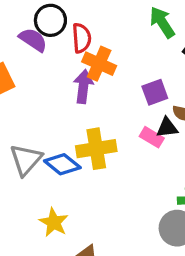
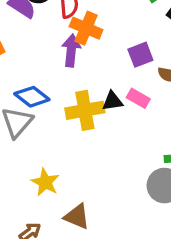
black triangle: (167, 128) -> (112, 101), moved
blue diamond: (62, 164) -> (32, 97), moved

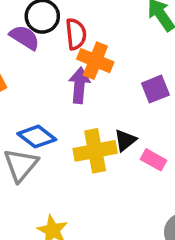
pink rectangle: (138, 98) -> (154, 160), moved
black triangle: (112, 101) -> (125, 140), turned -30

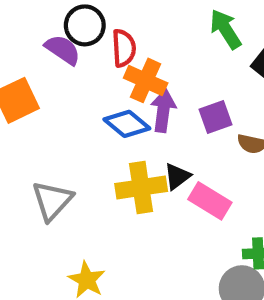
purple arrow: (79, 85) -> (163, 111), moved
blue diamond: (37, 137) -> (127, 124), moved
pink rectangle: (154, 160) -> (210, 201), size x1.4

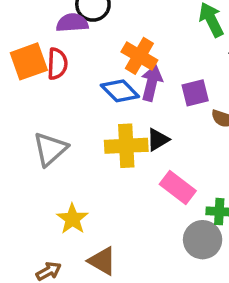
red semicircle: (124, 48) -> (57, 64), moved
purple semicircle: (63, 50) -> (72, 23), turned -44
pink rectangle: (210, 201) -> (178, 187), moved

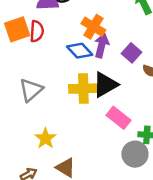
purple square: (195, 93) -> (131, 53), turned -36
black triangle: (158, 140) -> (105, 85), size x1.6

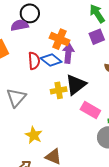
red semicircle: (37, 31) -> (34, 61), moved
purple square: (131, 53) -> (97, 37), moved, turned 35
yellow cross: (83, 89) -> (59, 90), size x0.7

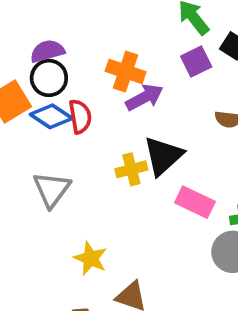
black circle: (30, 13) -> (49, 78), moved
purple arrow: (68, 53) -> (144, 97), turned 60
blue diamond: (51, 60) -> (51, 116), moved

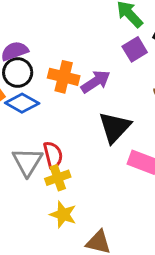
orange cross: (126, 71) -> (64, 77), moved
red semicircle: (80, 117) -> (53, 155), moved
yellow cross: (131, 169) -> (58, 178), moved

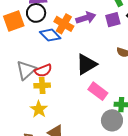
purple arrow: (96, 82) -> (86, 18), moved
blue diamond: (22, 103) -> (50, 35), moved
red semicircle: (53, 155) -> (43, 70), turned 66

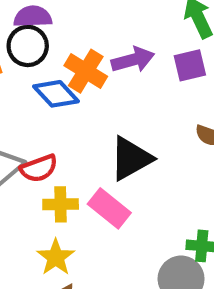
yellow cross: (42, 85) -> (61, 204), moved
pink rectangle: (98, 91) -> (109, 208), moved
yellow star: (39, 109) -> (56, 257), moved

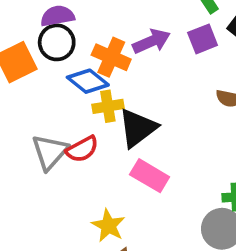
black triangle: (131, 158) -> (138, 128), moved
yellow cross: (61, 204) -> (108, 106), moved

